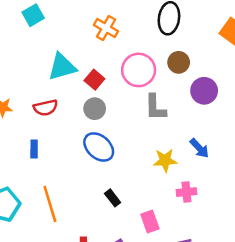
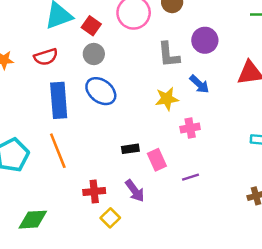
purple circle: (204, 91) -> (205, 40), moved
gray L-shape: (155, 107) -> (169, 55), moved
blue rectangle: (34, 149) -> (59, 100), moved, size x2.0
black rectangle: (113, 198) -> (130, 149), moved, turned -56

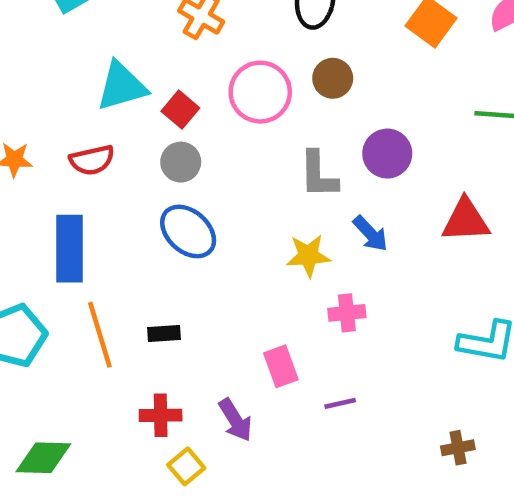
blue rectangle: (59, 100) -> (69, 249), moved
black rectangle: (130, 149) -> (164, 333), moved

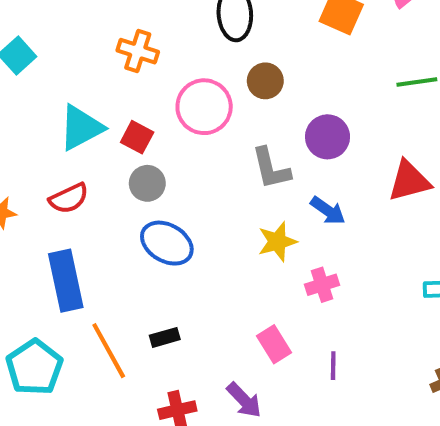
purple line: (340, 403) -> (333, 366), turned -64

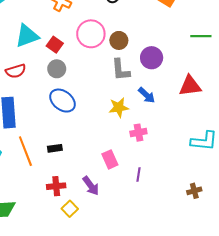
brown circle: (265, 81) -> (119, 40), moved

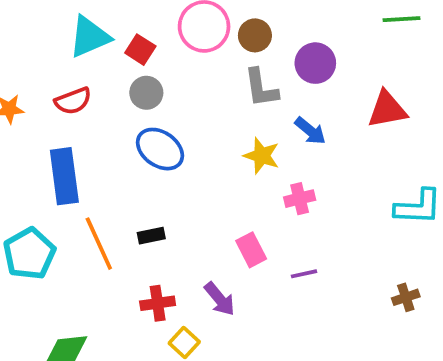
yellow star: (119, 107) -> (262, 156), turned 30
purple line: (139, 174) -> (304, 274), turned 72

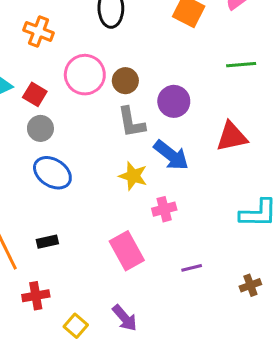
blue arrow: (310, 131) -> (171, 155), size x1.4
pink rectangle: (251, 250) -> (127, 251), size x1.4
purple line: (304, 274) -> (192, 268), moved
purple arrow: (220, 299) -> (125, 318), moved
red cross: (158, 303) -> (36, 296), moved

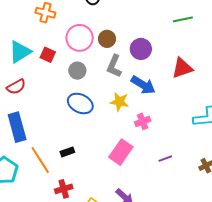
gray L-shape: (131, 122) -> (114, 66), turned 40
gray circle: (40, 128) -> (77, 71), moved
blue ellipse: (52, 173) -> (80, 104), moved
pink rectangle: (127, 251) -> (121, 152), turned 70

